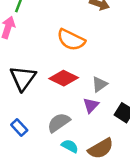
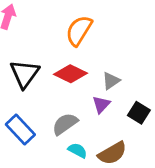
orange semicircle: (71, 40) -> (79, 31), turned 96
blue rectangle: (19, 128) -> (20, 130), size x1.5

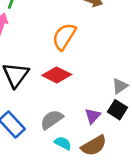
gray triangle: (111, 81) -> (120, 86), moved
purple triangle: (101, 104) -> (93, 116), moved

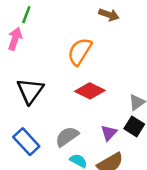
red diamond: (57, 75) -> (90, 91), moved

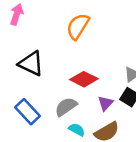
black triangle: (30, 91) -> (31, 64), turned -40
red diamond: (90, 91) -> (84, 79), moved

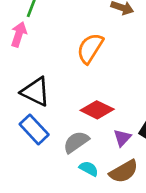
blue rectangle: (27, 112) -> (34, 129), moved

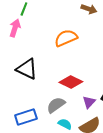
orange semicircle: (90, 48) -> (66, 38), turned 35
blue rectangle: (34, 129) -> (26, 117), moved, turned -65

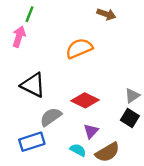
purple triangle: (89, 102) -> (91, 131), moved
gray semicircle: (56, 105) -> (51, 117), moved

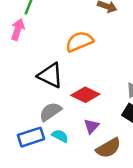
black triangle: (33, 85) -> (50, 75), moved
cyan semicircle: (78, 150) -> (60, 136), moved

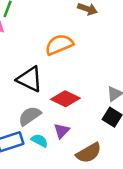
purple triangle: (91, 126) -> (62, 131), moved

